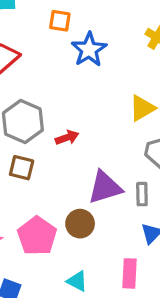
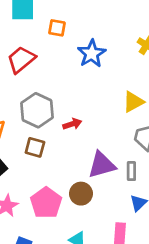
orange square: (60, 21) -> (57, 28), moved

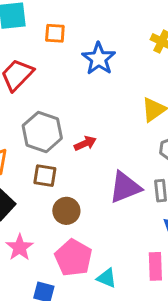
brown circle: (81, 194) -> (66, 211), moved
pink pentagon: (46, 203) -> (73, 258), moved

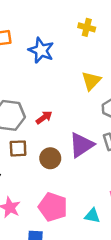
brown circle: (66, 211) -> (50, 158), moved
cyan triangle: (107, 278) -> (92, 216), moved

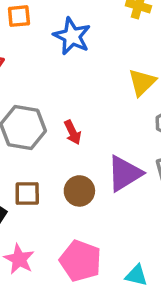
red arrow: (44, 117) -> (73, 132), turned 98
brown square: (18, 148) -> (27, 193), moved

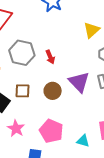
purple triangle: (125, 173) -> (79, 82), turned -45

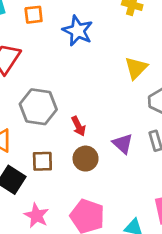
red arrow: (50, 57) -> (78, 126), moved
purple triangle: (79, 82) -> (123, 144), size x0.7

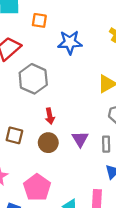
blue star: (78, 31) -> (70, 42), turned 30
gray hexagon: (38, 107) -> (33, 79), moved

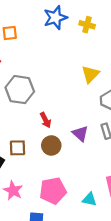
blue star: (70, 42) -> (55, 18), moved
pink pentagon: (37, 187) -> (53, 191), turned -30

